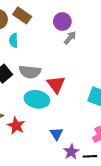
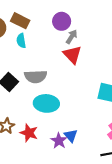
cyan semicircle: (14, 40) -> (21, 41), moved
red triangle: (56, 84) -> (72, 55), moved
purple star: (71, 152) -> (59, 141), moved

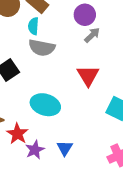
red triangle: (72, 55) -> (88, 76), moved
gray semicircle: (36, 77) -> (42, 48), moved
purple star: (59, 141) -> (35, 150), moved

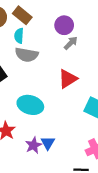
red triangle: (88, 76) -> (68, 79), turned 30
purple star: (35, 150) -> (33, 145), moved

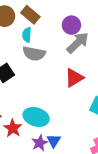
gray arrow: (71, 43) -> (78, 43), size x1.6
cyan ellipse: (30, 105) -> (36, 117), moved

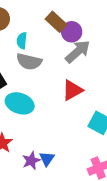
brown rectangle: (30, 15) -> (56, 22), moved
cyan ellipse: (36, 117) -> (20, 103), moved

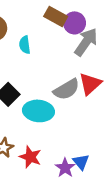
gray semicircle: (29, 62) -> (66, 89), moved, turned -30

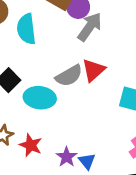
cyan semicircle: (25, 45) -> (26, 29), size x1.6
blue triangle: (81, 162) -> (87, 161), moved

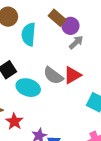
gray arrow: (90, 27) -> (76, 42), size x0.7
gray semicircle: (69, 76) -> (53, 76), turned 55

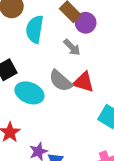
gray arrow: (76, 42) -> (72, 47), moved, turned 84
red triangle: (72, 75) -> (83, 82), turned 42

